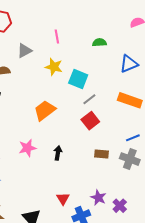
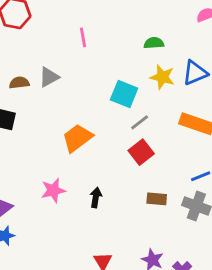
pink line: (57, 36) -> (83, 37), moved
gray triangle: (24, 51) -> (49, 77), moved
yellow star: (54, 67) -> (162, 77), moved

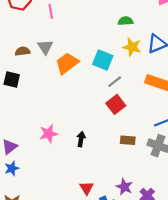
pink line: (83, 37) -> (51, 11), moved
gray triangle: (49, 77) -> (45, 47), turned -35
orange trapezoid: (77, 138) -> (67, 63), moved

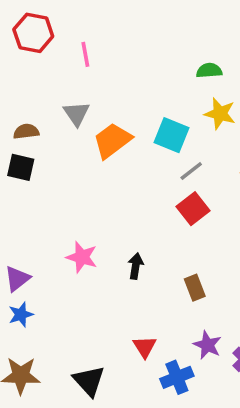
brown semicircle: (23, 51) -> (26, 132), moved
pink star: (49, 134) -> (82, 257), turned 30
brown rectangle: (128, 140) -> (195, 288), moved, turned 64

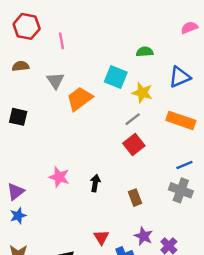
yellow star: (220, 114) -> (142, 93), moved
brown semicircle: (26, 132) -> (20, 66), moved
cyan square: (172, 135) -> (116, 77), moved

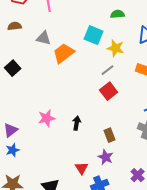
gray triangle: (55, 81) -> (44, 38), turned -42
black square: (18, 117) -> (13, 68), turned 35
pink star: (59, 177) -> (47, 118), turned -30
purple star: (143, 236) -> (106, 157), moved

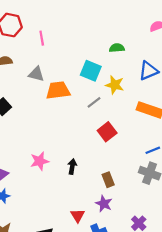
orange trapezoid: (64, 53) -> (58, 90), turned 30
gray line: (108, 70) -> (94, 102), moved

